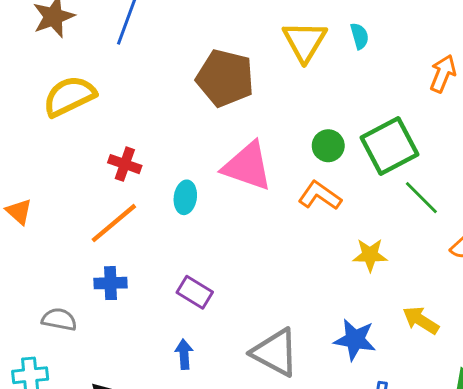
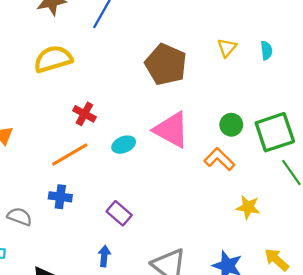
yellow triangle: (305, 41) -> (227, 48), size x0.6
cyan ellipse: (185, 197) -> (124, 145), turned 50

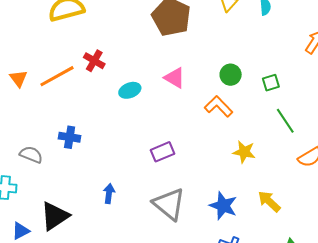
pink triangle: (171, 130) -> (175, 78), size x0.6
green square: (275, 132) -> (271, 83), size x0.5
orange line: (70, 155) -> (57, 76), moved
purple rectangle: (119, 213) -> (162, 152), moved, turned -65

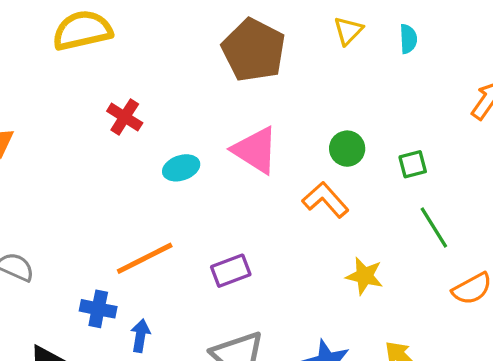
orange line: (57, 76) -> (145, 258), moved
pink triangle: (175, 78) -> (255, 150), size x1.4
blue cross: (70, 137) -> (98, 309), moved

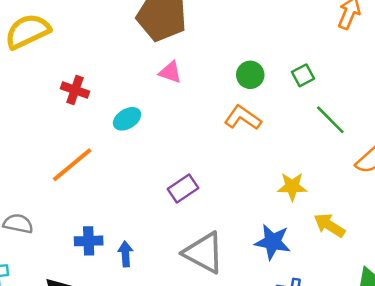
pink triangle: (255, 150) -> (170, 72), moved, size x0.6
orange line: (145, 258) -> (72, 165), moved
yellow star: (364, 276) -> (292, 187), moved

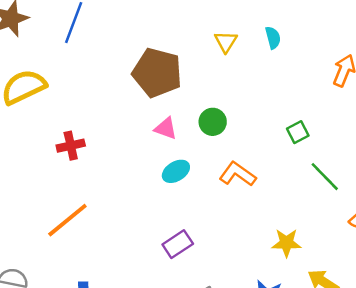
green circle: (250, 75) -> (213, 122), moved
red cross: (75, 90) -> (71, 146), turned -32
cyan ellipse: (127, 119) -> (176, 171), moved

